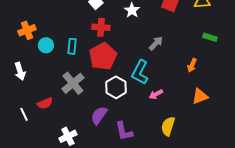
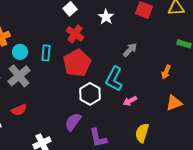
red cross: (101, 27) -> (75, 34), turned 30
gray cross: (73, 83) -> (19, 76), moved

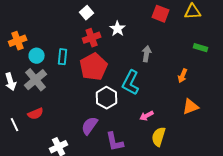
white star: (106, 17) -> (118, 29), moved
red cross: (75, 34) -> (92, 38), turned 36
gray arrow: (130, 50) -> (147, 54), turned -35
pink arrow: (130, 101) -> (147, 116), moved

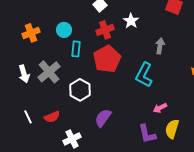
cyan circle: (37, 56) -> (64, 30), moved
white hexagon: (107, 98) -> (80, 90), moved
red semicircle: (36, 114) -> (52, 117), moved
purple L-shape: (115, 142) -> (147, 134), moved

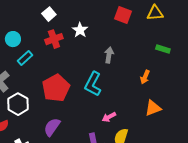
cyan rectangle: (76, 49) -> (25, 58), turned 42
red pentagon: (107, 59) -> (56, 88), moved
white hexagon: (80, 90) -> (18, 104), moved

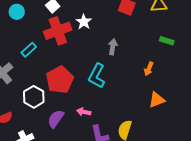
cyan circle: (13, 39) -> (17, 12), moved
red cross: (54, 39) -> (58, 31), size x1.5
white hexagon: (18, 104) -> (34, 97), moved
pink arrow: (109, 117) -> (84, 112), moved, turned 40

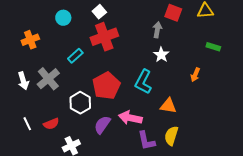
white star: (84, 22) -> (161, 55), moved
gray arrow: (113, 47) -> (157, 30), moved
orange triangle: (157, 100) -> (168, 106), moved, turned 30
pink arrow: (84, 112) -> (130, 118), size x1.6

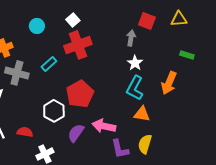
orange arrow: (195, 75) -> (169, 83), size x1.6
gray cross: (48, 79) -> (17, 73), moved, turned -35
cyan L-shape: (143, 82) -> (135, 88), moved
red semicircle: (51, 124) -> (25, 132), turned -147

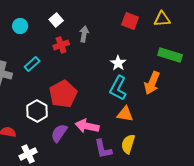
gray arrow: (131, 38) -> (84, 34), moved
red cross: (78, 45) -> (61, 45), size x0.6
green rectangle: (187, 55) -> (170, 55), size x1.6

